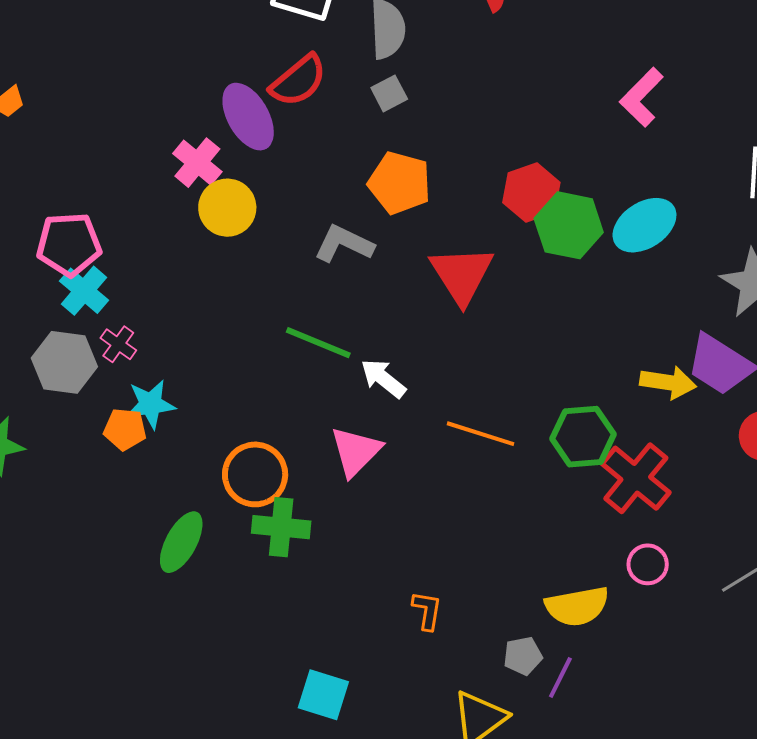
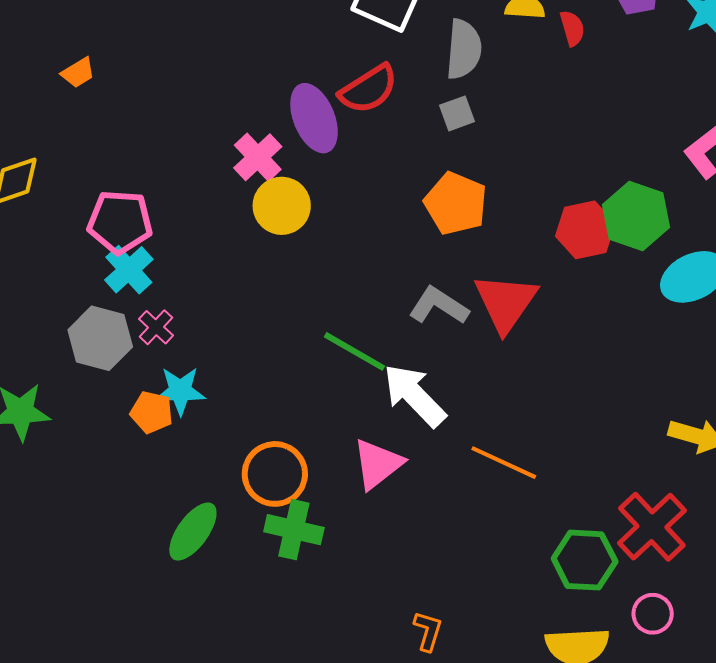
green hexagon: (569, 225) -> (636, 216), moved
gray L-shape: (344, 244) -> (439, 306), moved
white arrow: (383, 378) -> (414, 395), size x1.5
green hexagon: (583, 437) -> (585, 560), moved

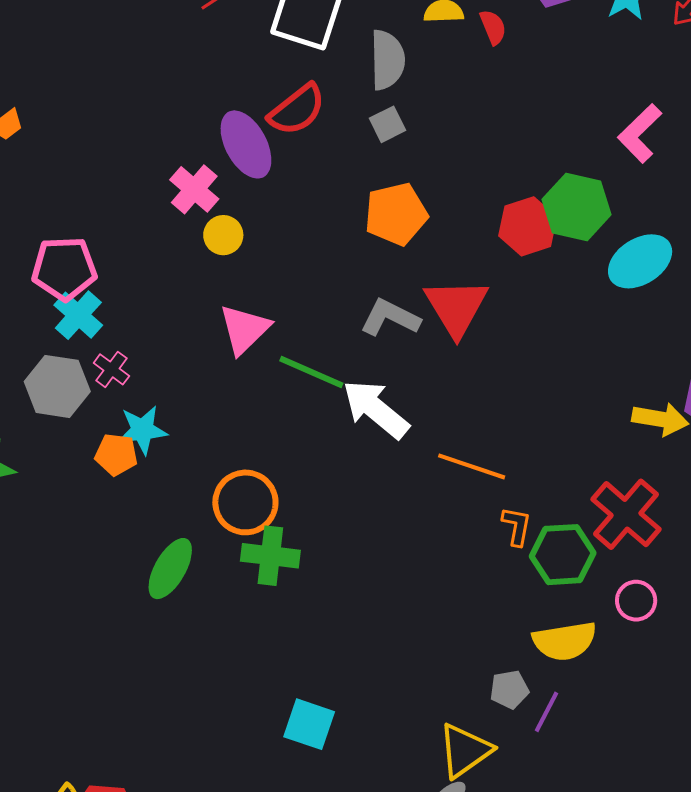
orange pentagon: (456, 203) -> (396, 214), turned -30
yellow circle: (282, 206) -> (223, 235), size x0.7
pink triangle: (378, 464) -> (244, 329), moved
orange L-shape: (428, 631) -> (517, 526), moved

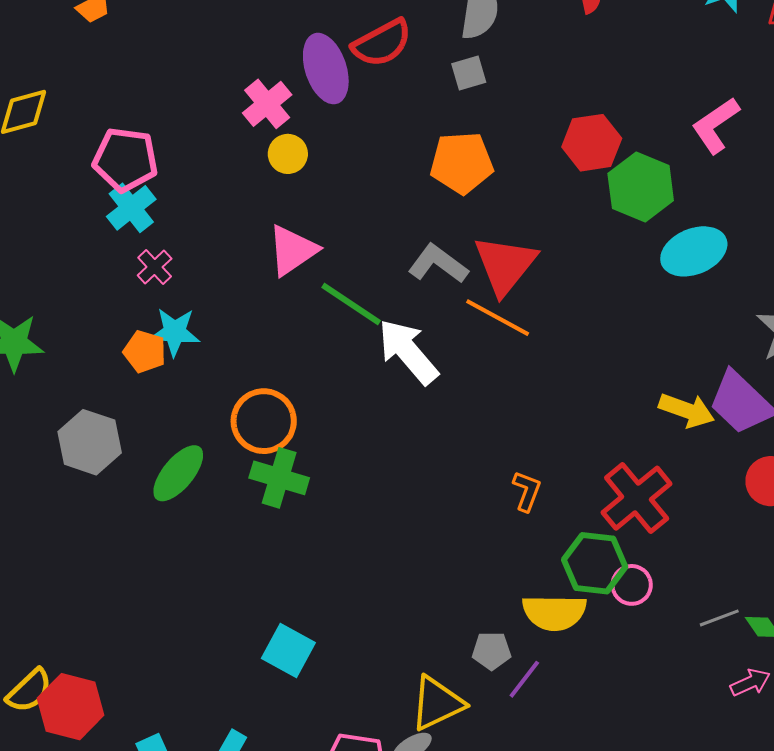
red hexagon: (528, 226) -> (592, 143), moved
gray hexagon: (57, 386) -> (90, 442), moved
orange line: (472, 466) -> (498, 318), moved
green hexagon: (563, 555) -> (595, 563), moved

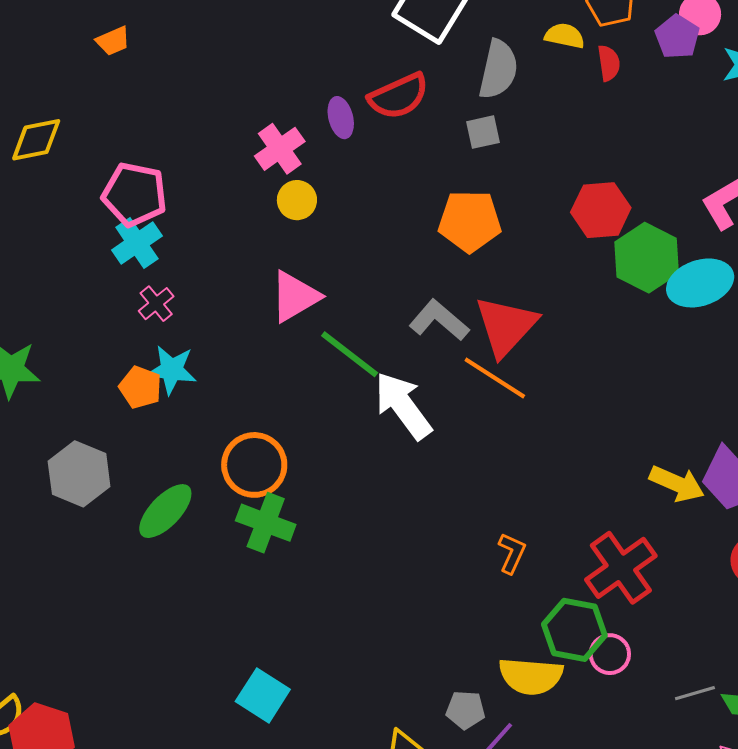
purple ellipse: (326, 69) -> (341, 118), size x0.6
cyan ellipse: (694, 251) -> (700, 283), moved

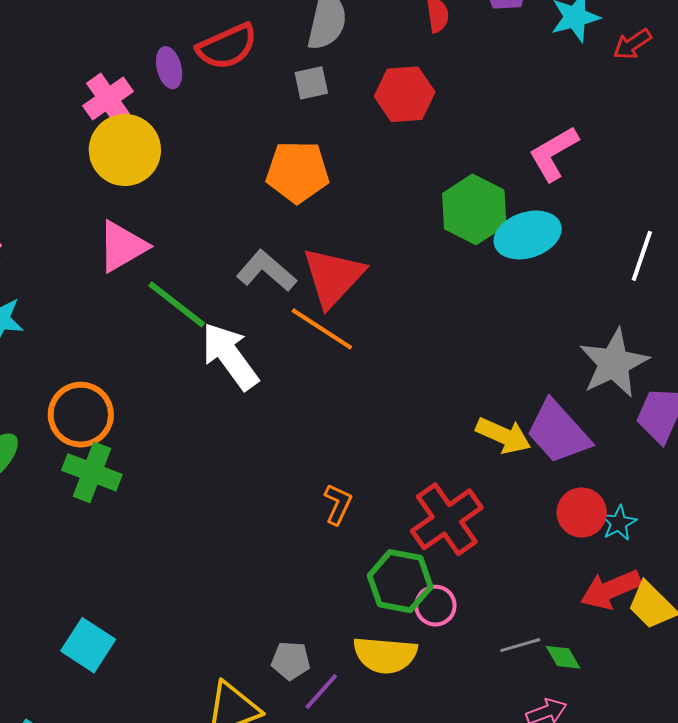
yellow circle: (297, 200) -> (125, 150), size x1.8
red hexagon: (601, 210) -> (405, 94), moved
yellow semicircle: (531, 676) -> (385, 655), moved

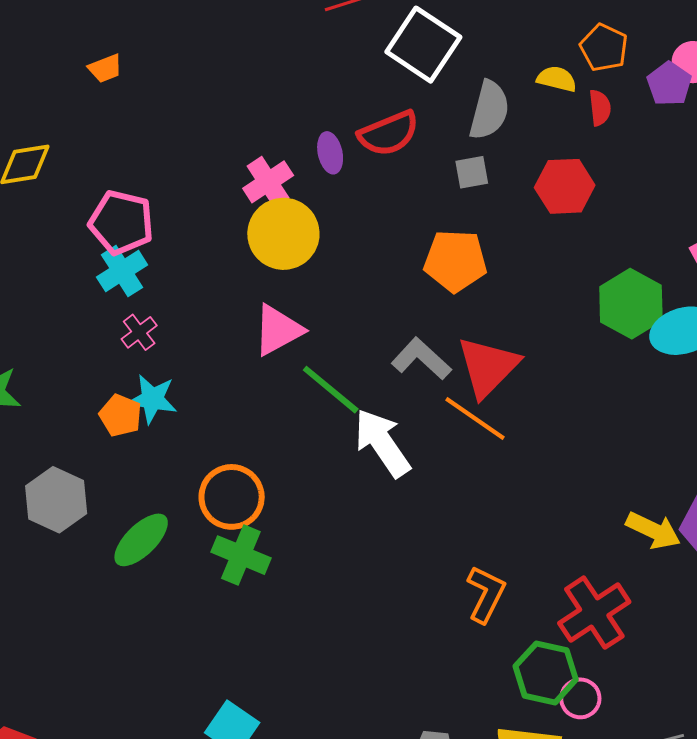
orange L-shape: (338, 504) -> (486, 594), size x1.4

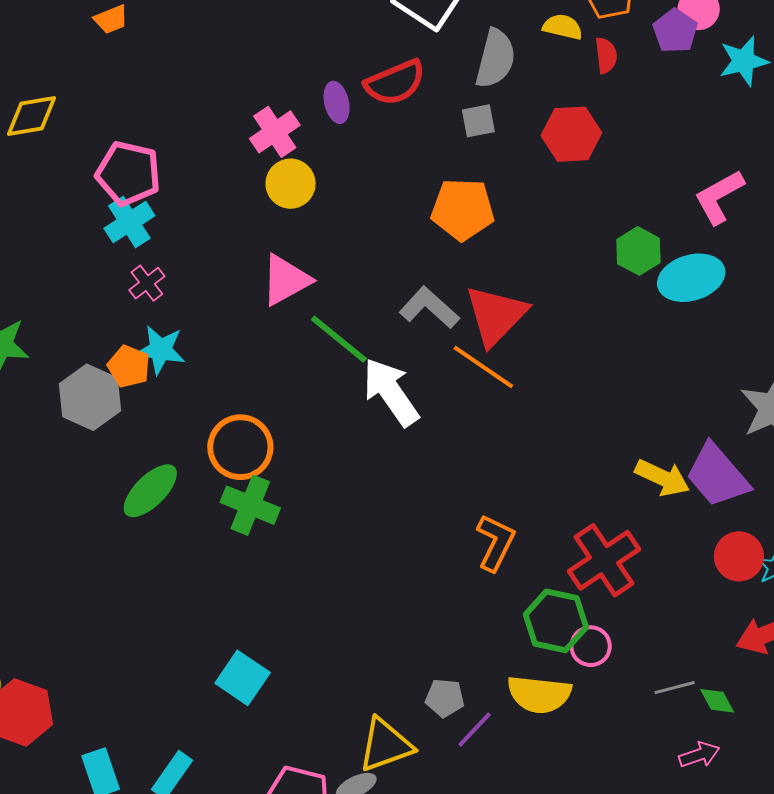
yellow circle: (283, 234) -> (291, 184), size x0.7
green hexagon: (631, 304) -> (638, 251), size x0.7
gray hexagon: (56, 500) -> (90, 397), moved

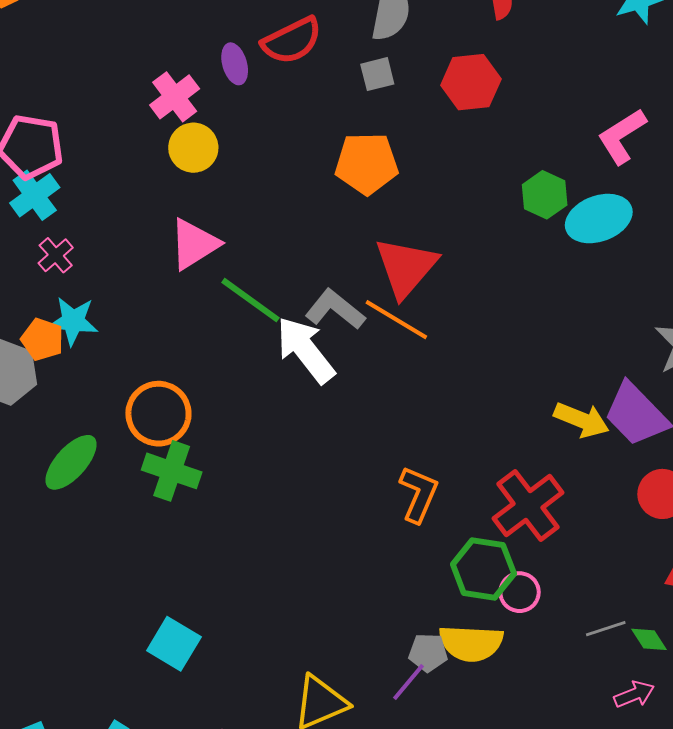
gray L-shape: (429, 308) -> (335, 309), moved
gray pentagon: (445, 698) -> (428, 653), moved

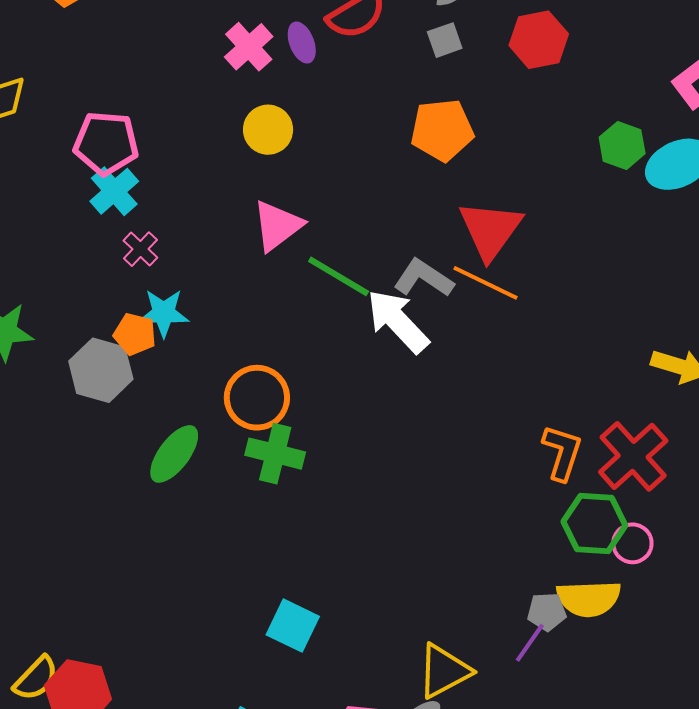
pink cross: (175, 97) -> (249, 47), moved
orange L-shape: (419, 494) -> (562, 453), moved

